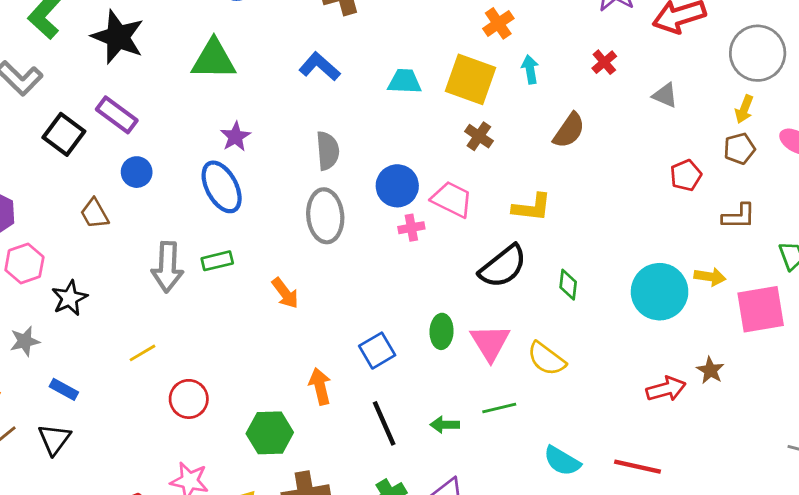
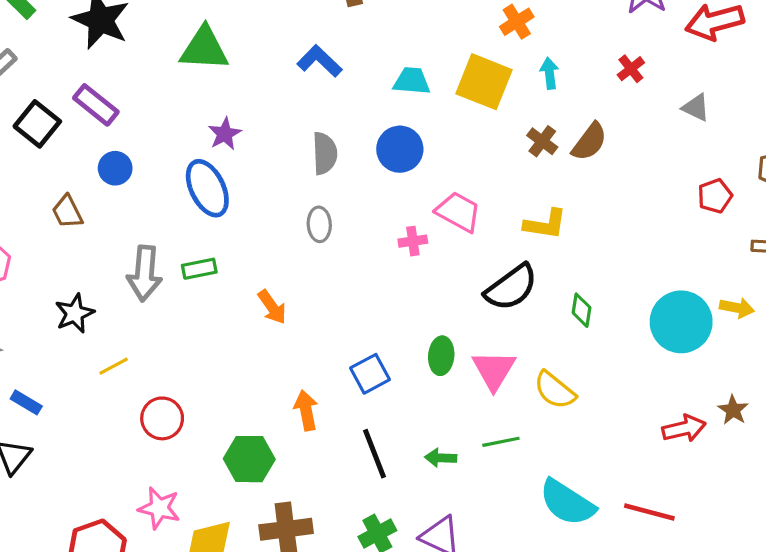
brown cross: (479, 136) -> (542, 141), moved
blue circle: (397, 186) -> (400, 149), moved
gray ellipse: (325, 216) -> (319, 224), size x0.6
black star: (70, 298) -> (75, 313), moved
cyan semicircle: (562, 461) -> (567, 503), size x1.4

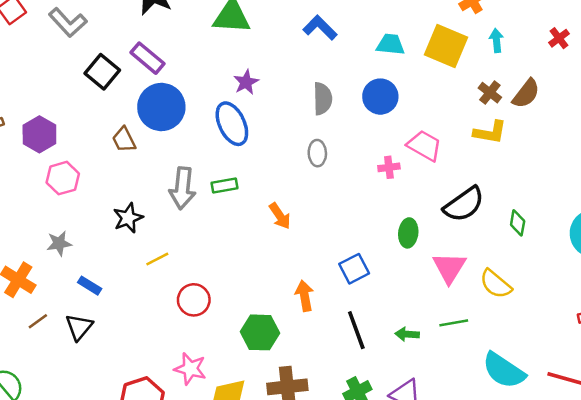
blue circle: (115, 168) -> (161, 107), size x1.8
yellow L-shape: (545, 224) -> (490, 132), moved
green ellipse: (441, 356) -> (408, 233), moved

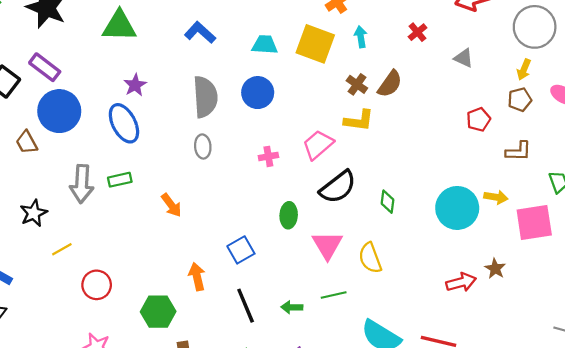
gray semicircle: (323, 99) -> (205, 97), size x1.4
pink trapezoid: (424, 146) -> (318, 145), moved, turned -68
yellow semicircle: (496, 284) -> (370, 258), turned 32

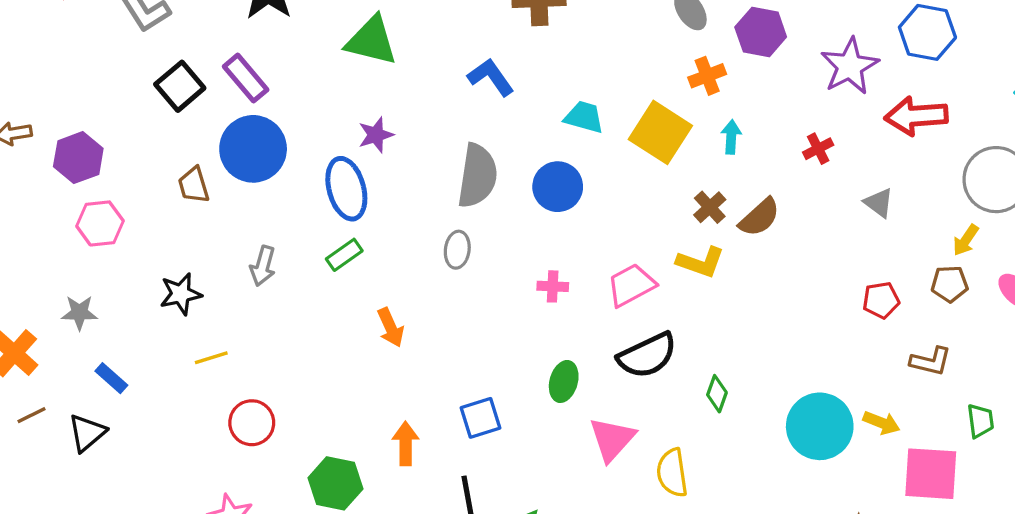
green rectangle: (120, 180) -> (344, 255), moved, turned -35
gray arrow: (82, 184) -> (263, 266), size x0.7

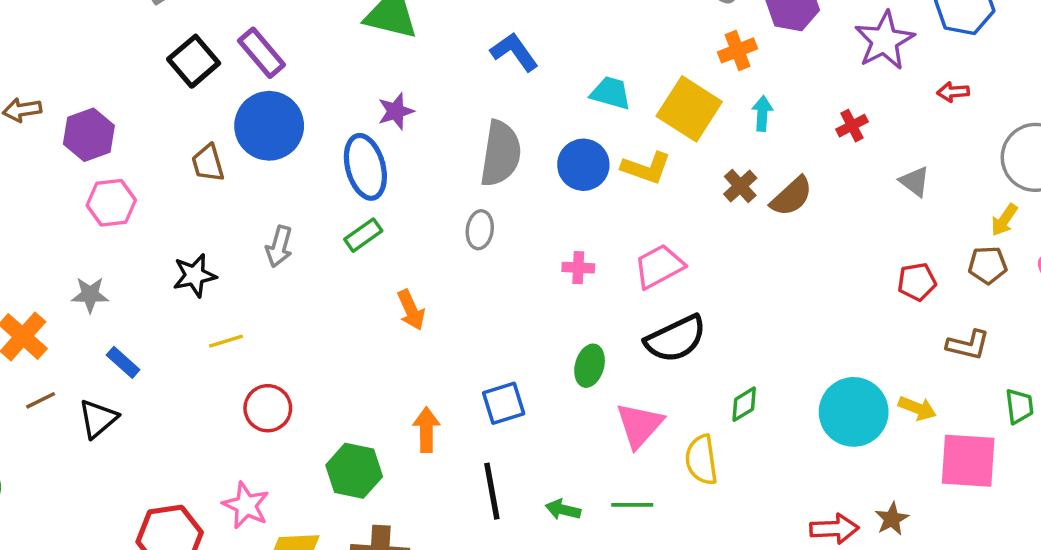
red arrow: (916, 116) -> (953, 92), size x0.5
yellow L-shape: (701, 262) -> (646, 168), moved
green diamond: (717, 394) -> (744, 404), moved, turned 39

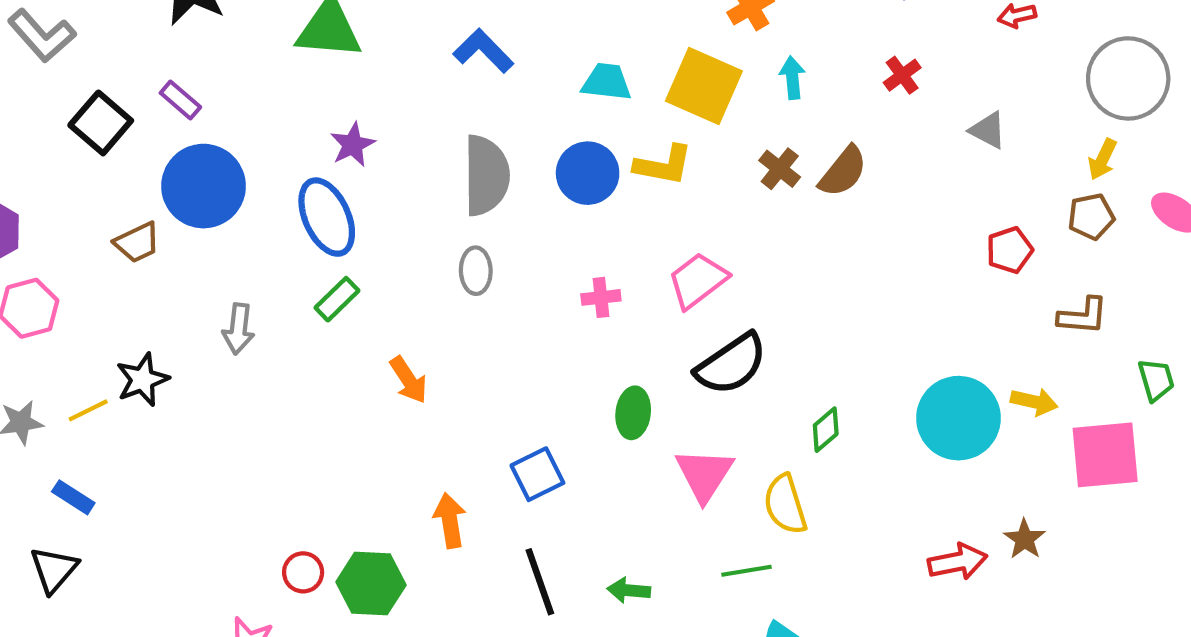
purple rectangle: (261, 53) -> (180, 100), size x0.7
brown trapezoid: (208, 163) -> (137, 242), turned -90
yellow line: (226, 341) -> (88, 410), moved
red circle: (268, 408) -> (303, 572), moved, size x0.7
green line: (632, 505) -> (747, 571), moved

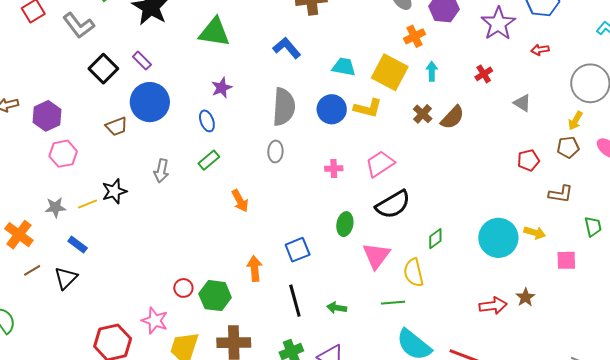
blue ellipse: (327, 217) -> (207, 121), size x0.6
pink square: (1105, 455) -> (566, 260), size x0.6

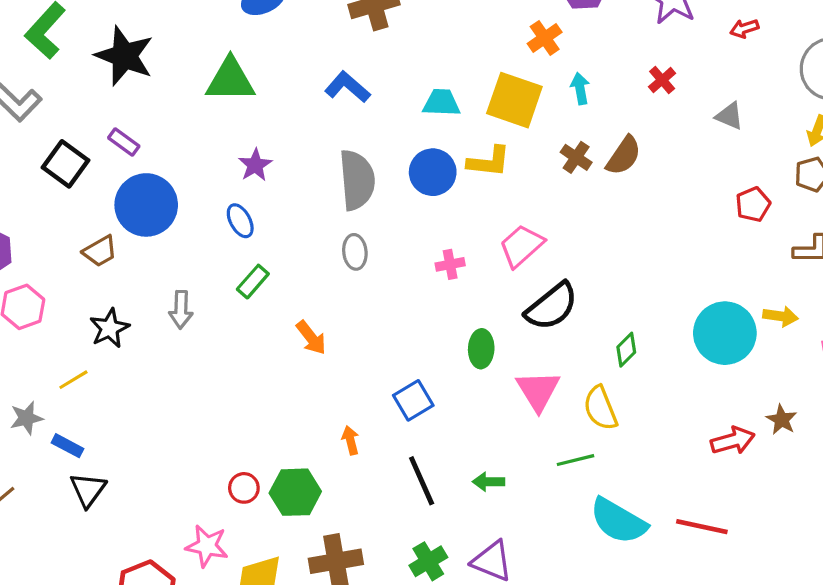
black star: (114, 191) -> (110, 328), moved
gray star: (55, 207) -> (26, 418), moved
orange arrow: (255, 269) -> (350, 440), size x0.7
black triangle: (66, 278) -> (88, 490), moved

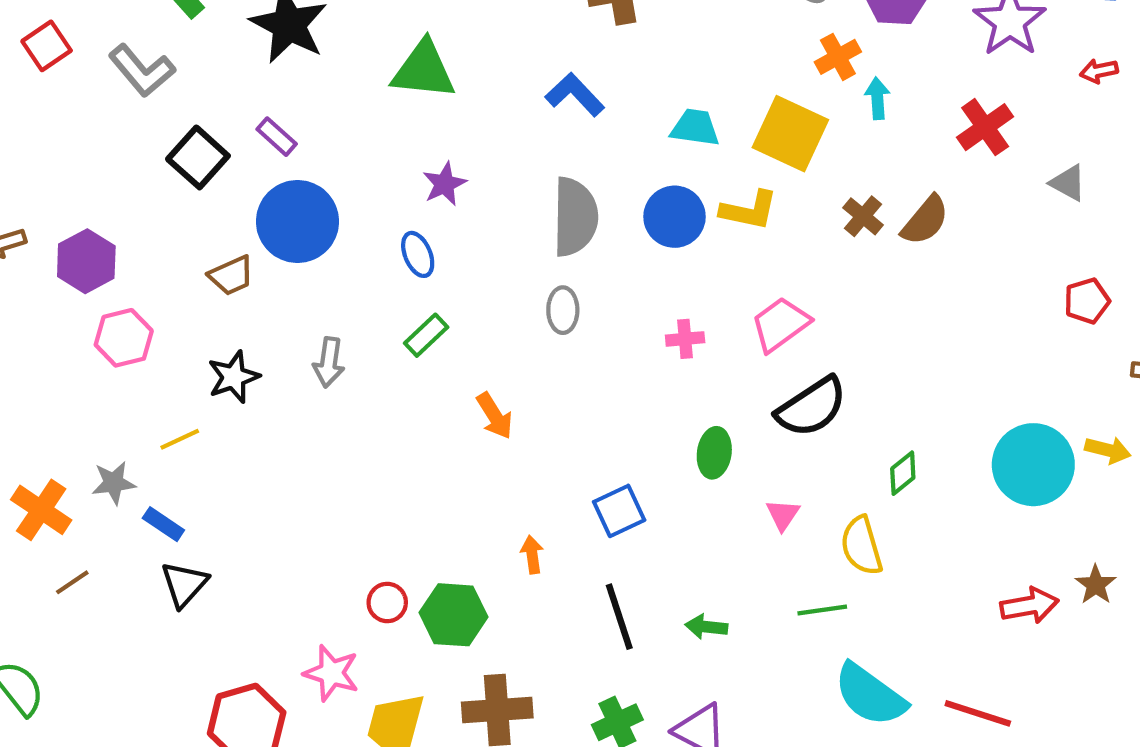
red cross: (662, 80) -> (985, 127), size x1.5
cyan arrow: (580, 88) -> (877, 98), moved
pink triangle: (538, 391) -> (783, 515), size x0.6

